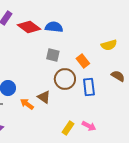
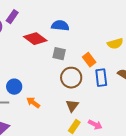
red diamond: (29, 27) -> (35, 39), moved
blue rectangle: (89, 87) -> (101, 78), moved
brown triangle: (44, 97) -> (72, 106), moved, turned 32

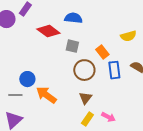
orange arrow: (33, 103) -> (46, 95), size x1.5

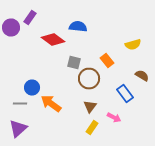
gray square: (72, 46) -> (74, 62), moved
blue rectangle: (114, 70) -> (125, 94), moved, turned -30
pink arrow: (108, 117) -> (114, 118), moved

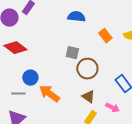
red diamond: (53, 40) -> (15, 48), moved
orange rectangle: (107, 60) -> (105, 36), moved
brown triangle: (90, 106) -> (88, 97), turned -32

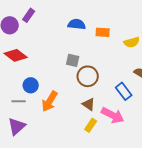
orange rectangle: (105, 36) -> (103, 32), moved, turned -48
orange arrow: (49, 94) -> (50, 101), turned -95
pink arrow: (112, 108) -> (113, 115), size x1.6

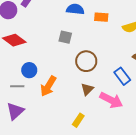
gray square: (73, 60) -> (65, 37), moved
brown triangle: (89, 104) -> (87, 89), turned 40
yellow rectangle: (91, 125) -> (78, 120), moved

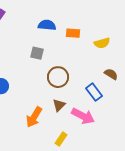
orange arrow: (48, 86) -> (34, 117), moved
yellow rectangle: (78, 120) -> (61, 139), moved

